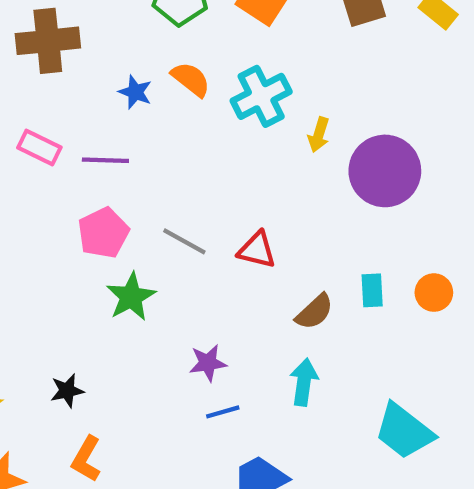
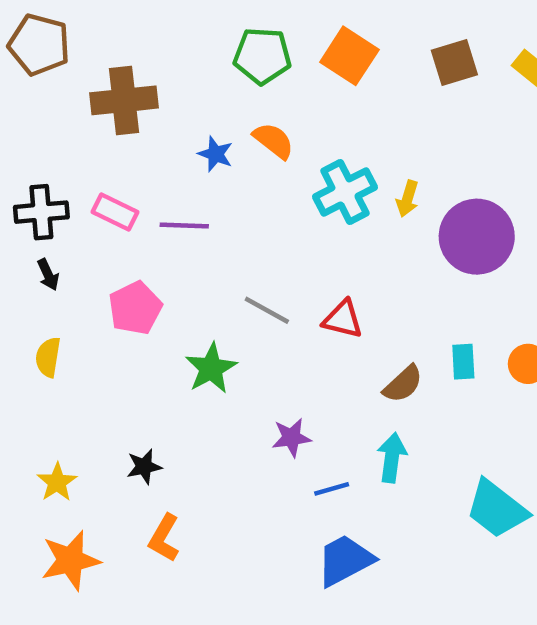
cyan cross: (261, 96) -> (345, 192), moved
pink pentagon: (103, 233) -> (135, 308), moved
blue line: (223, 412) -> (332, 489), moved

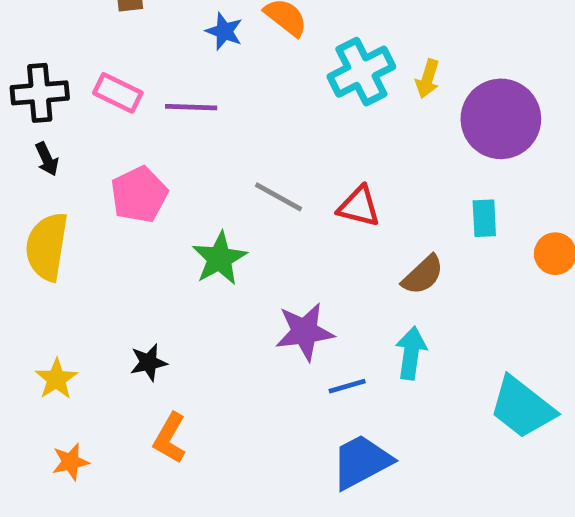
yellow semicircle: (48, 357) -> (47, 247), size x1.6
cyan rectangle: (463, 362) -> (484, 218), moved
purple star: (291, 438) -> (305, 332), size x1.4
orange star: (70, 560) -> (70, 462), size x0.6

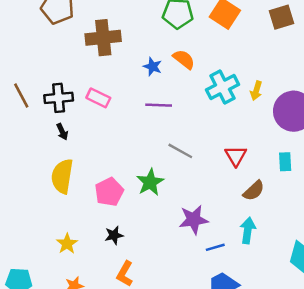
purple line: (191, 107) -> (159, 105), moved
pink pentagon: (139, 195) -> (109, 192), moved
red triangle: (359, 206) -> (236, 156), moved, turned 45

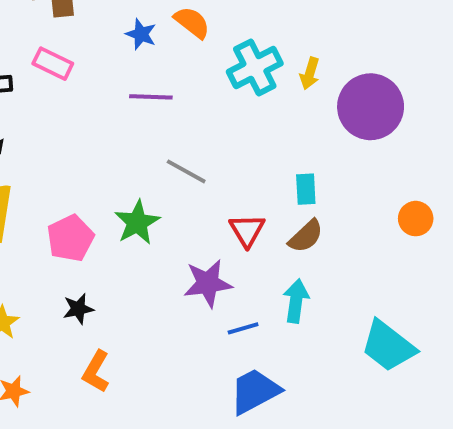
pink rectangle: (98, 98) -> (53, 64), moved
red triangle: (236, 156) -> (247, 230), moved
cyan rectangle: (285, 162) -> (306, 189), moved

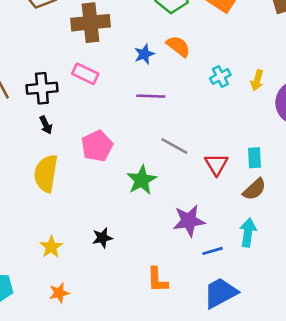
blue star: (141, 34) -> (144, 54), turned 30
cyan cross: (255, 68) -> (220, 76), size x0.6
red triangle: (247, 230) -> (216, 164), moved
pink pentagon: (70, 238) -> (97, 146), moved
orange L-shape: (96, 372) -> (157, 280), moved, turned -32

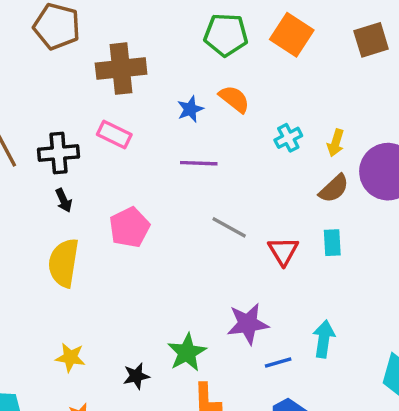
green star: (142, 180) -> (187, 352), moved
brown semicircle: (254, 189) -> (334, 189), moved
black star: (102, 238) -> (136, 376), moved
yellow star: (51, 247) -> (70, 357), turned -30

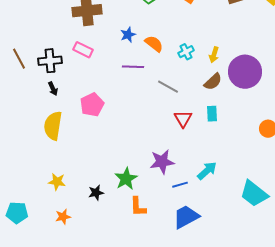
orange semicircle: (234, 99) -> (154, 44), moved
gray line: (229, 227) -> (168, 87), moved
cyan arrow: (324, 339) -> (207, 171), turned 40

